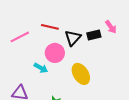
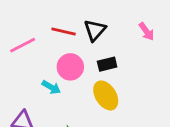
black rectangle: (94, 35) -> (107, 64), moved
black triangle: (73, 38) -> (95, 30), moved

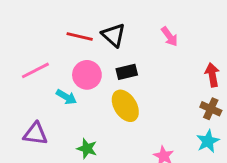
black triangle: (95, 30) -> (114, 35), turned -30
pink line: (23, 45) -> (35, 70), moved

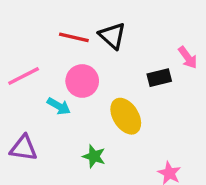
pink arrow: (170, 37) -> (188, 58), moved
black rectangle: (127, 72) -> (159, 78), moved
green star: (87, 149) -> (94, 156), moved

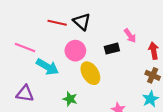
pink line: (24, 76) -> (25, 47), turned 48
pink circle: (82, 81) -> (75, 51), moved
cyan arrow: (59, 106) -> (47, 67), size x1.5

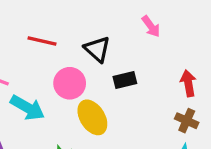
black triangle: (82, 22) -> (97, 49), moved
pink arrow: (130, 36) -> (151, 26), moved

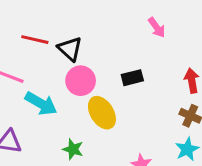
red line: (42, 41) -> (35, 40), moved
black triangle: (97, 49) -> (70, 49), moved

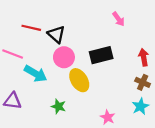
black rectangle: (132, 78) -> (101, 55), size x1.5

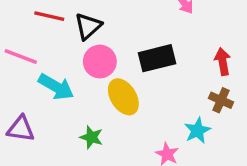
black triangle: (56, 34) -> (88, 26), turned 36
cyan star: (140, 106) -> (197, 130), moved

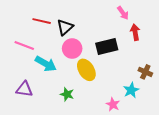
red arrow: (223, 62) -> (135, 32), moved

